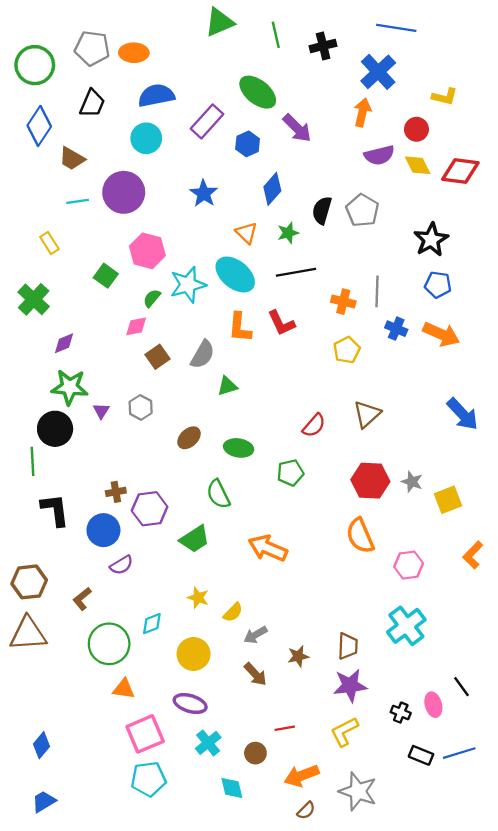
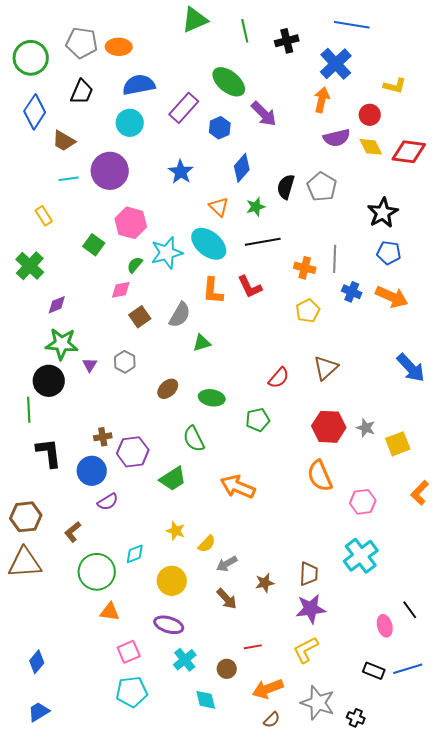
black cross: (401, 713) -> (356, 718), moved
pink square: (145, 734) -> (129, 652), size x0.7

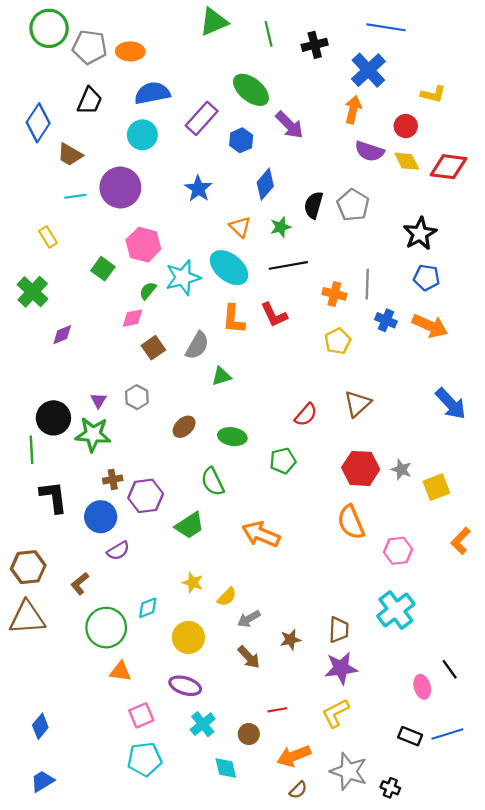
green circle: (31, 58) -> (49, 28), moved
purple semicircle: (337, 138) -> (370, 151), turned 32
green star: (62, 344) -> (93, 434), moved

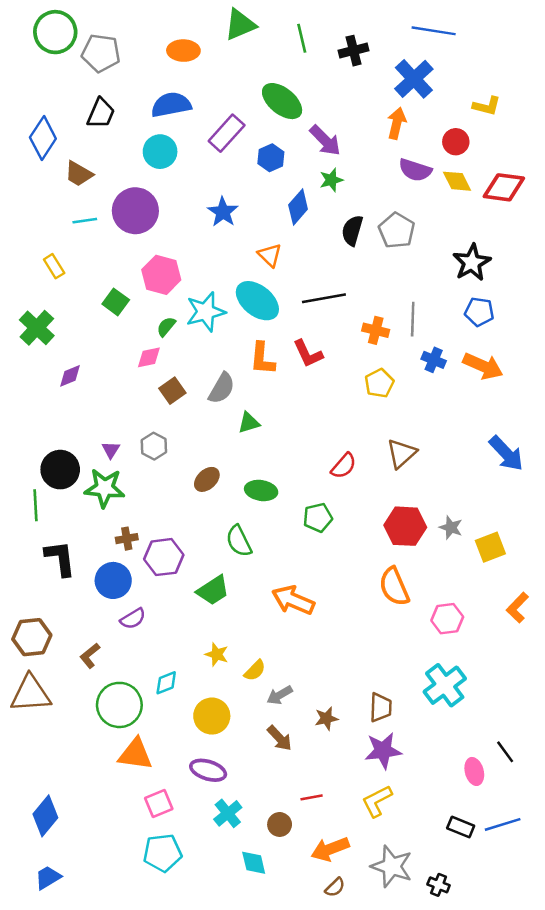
orange ellipse: (130, 51) -> (183, 51), moved
green star: (281, 227) -> (331, 180), moved
orange triangle: (120, 671) -> (135, 754), size x1.4
blue diamond: (40, 726) -> (45, 816), size x1.4

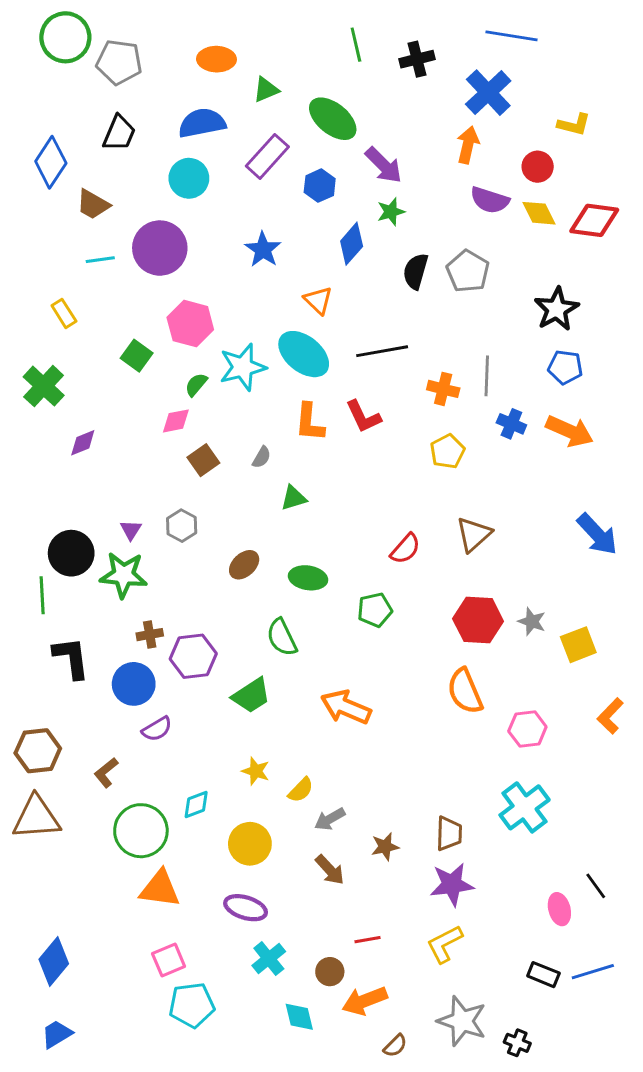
green triangle: (240, 25) -> (266, 90), moved, size x0.7
gray semicircle: (222, 388) -> (262, 457), size x0.6
pink square: (159, 804) -> (169, 960), moved
orange arrow: (330, 849) -> (365, 1001), moved

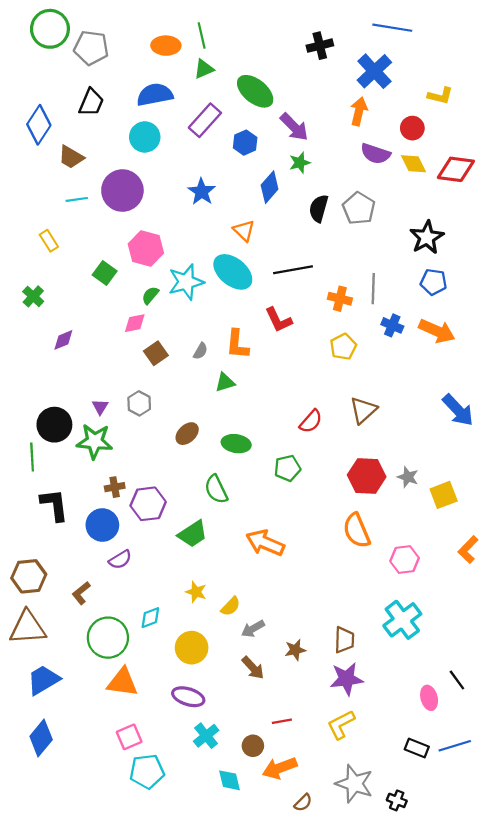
green line: (356, 45) -> (202, 36), moved
green cross: (44, 386) -> (33, 296), size x0.7
orange L-shape: (309, 422) -> (237, 344), moved
blue trapezoid: (57, 1034) -> (43, 680), moved, size x1.4

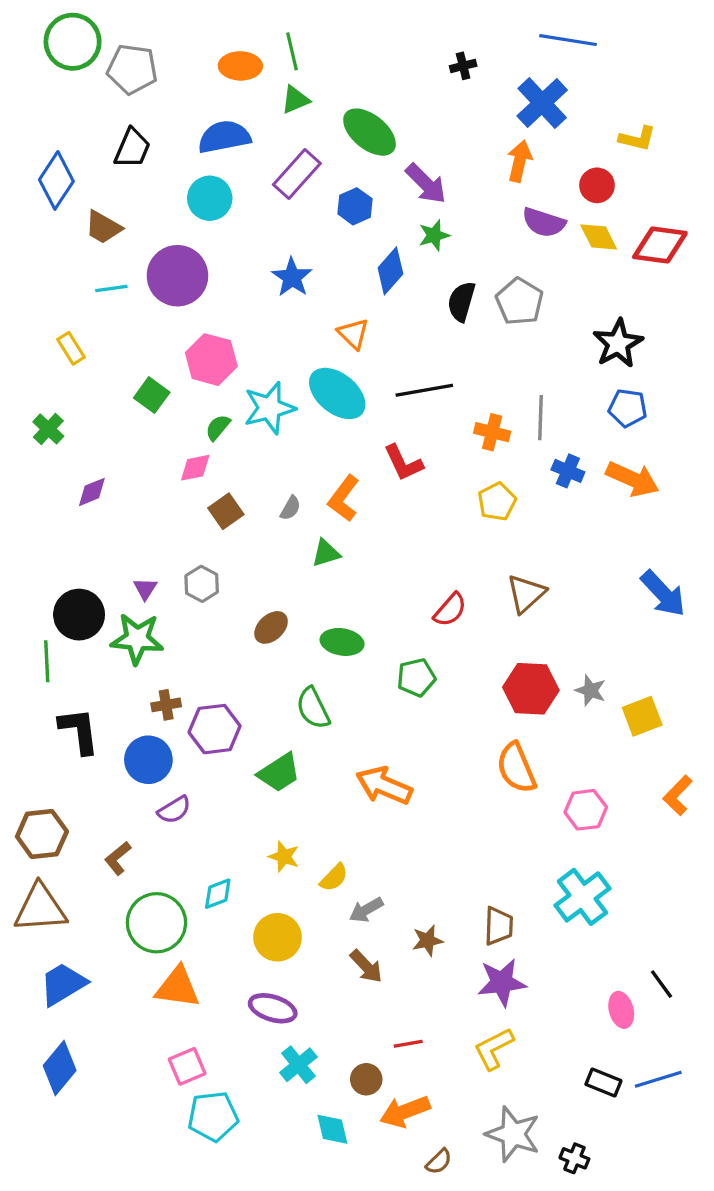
black cross: (320, 46) -> (463, 66), size x0.7
orange L-shape: (237, 344) -> (344, 498), turned 32

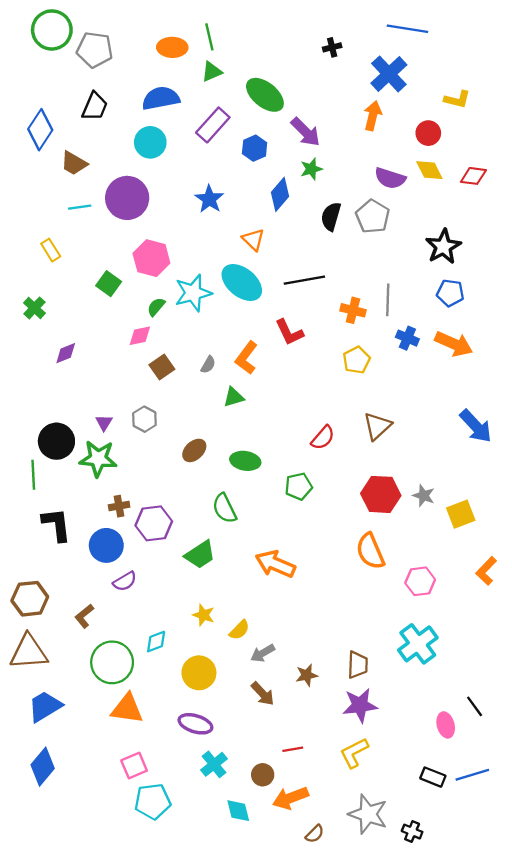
purple semicircle: (544, 222) -> (390, 178), moved
red diamond: (660, 245) -> (473, 176), size x0.7

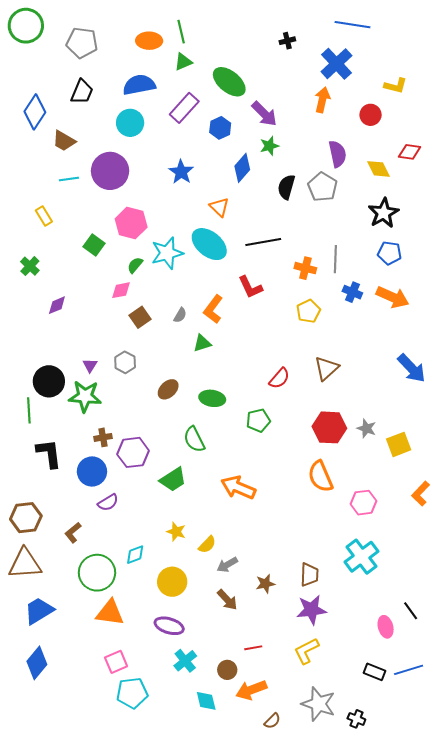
green circle: (52, 30) -> (26, 26), moved
yellow diamond: (429, 170) -> (379, 169), moved
purple semicircle: (390, 178) -> (337, 154), turned -120

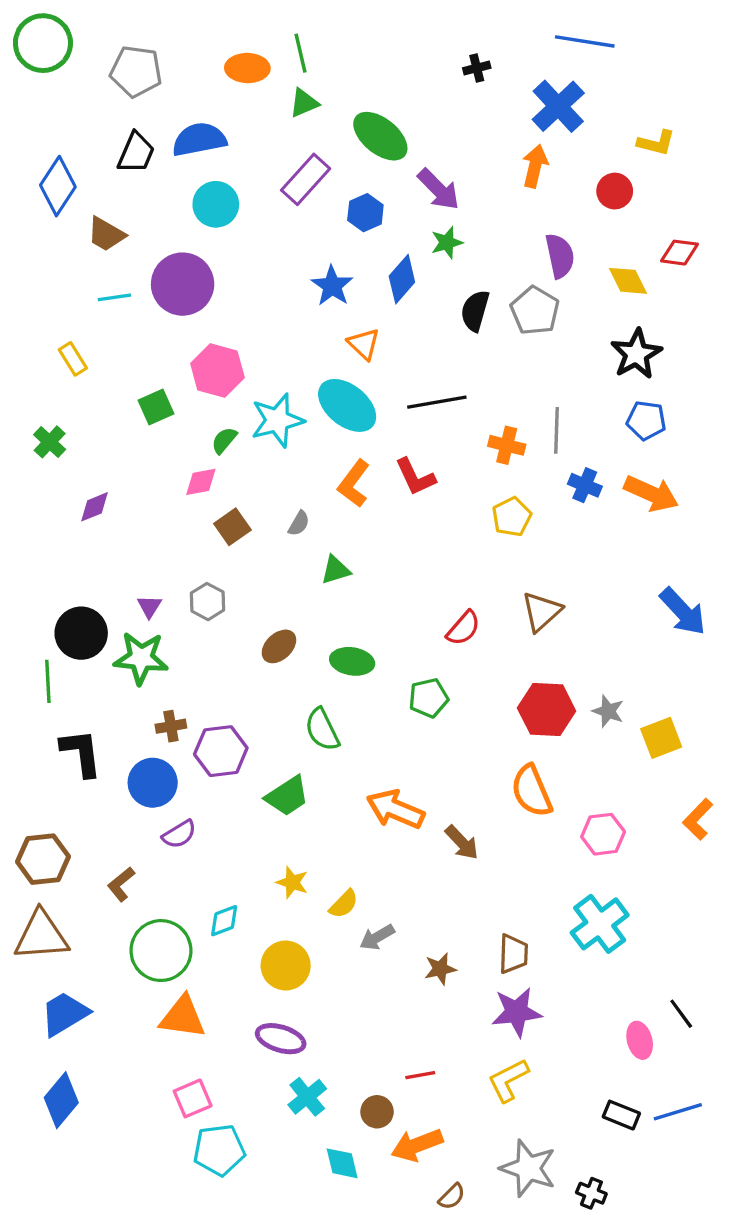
blue semicircle: (139, 85) -> (199, 139), moved
blue star: (181, 172) -> (332, 286), moved
green square: (94, 245) -> (156, 407), turned 30
orange L-shape: (213, 309) -> (354, 484), moved
brown arrow: (227, 600) -> (462, 843), moved

